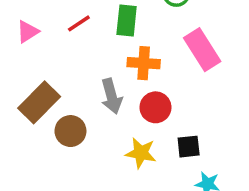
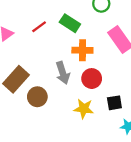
green rectangle: (127, 21) -> (70, 23), turned -60

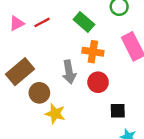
red line: (39, 27) -> (42, 22), moved
yellow star: (84, 109) -> (55, 114), moved

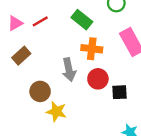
brown rectangle: (20, 72) -> (21, 56), moved, size x0.7
black square: (118, 111) -> (120, 92), moved

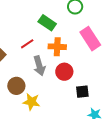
red line: (40, 21) -> (27, 44), moved
black square: (120, 92) -> (82, 92), moved

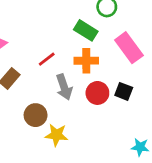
green rectangle: (47, 23) -> (86, 30), moved
black square: (82, 92) -> (124, 91), moved, turned 32

